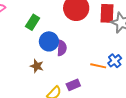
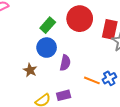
green rectangle: (33, 22) -> (48, 25), moved
purple semicircle: (62, 48) -> (65, 63), moved

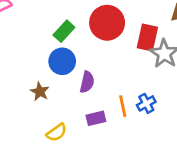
orange line: (92, 80) -> (123, 106), turned 56
purple rectangle: (64, 95) -> (96, 118), moved

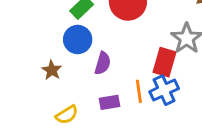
red rectangle: (147, 37) -> (165, 62), moved
blue cross: (146, 103) -> (164, 90), size x1.4

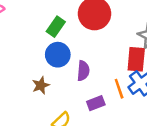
brown star: (52, 70) -> (41, 85), turned 30

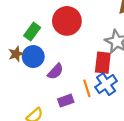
purple semicircle: (83, 71) -> (55, 71), turned 36
brown star: (41, 85) -> (16, 54), moved

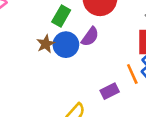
purple semicircle: (55, 71) -> (90, 37), moved

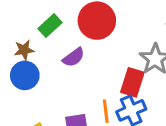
blue circle: (66, 45) -> (25, 75), moved

